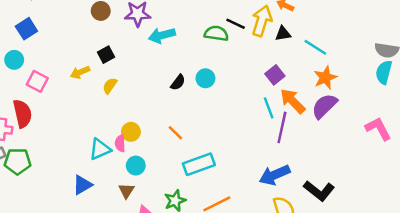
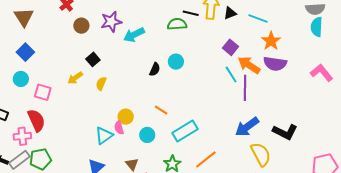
purple semicircle: (324, 106) -> (275, 64), turned -115
cyan circle: (136, 166) -> (147, 135), moved

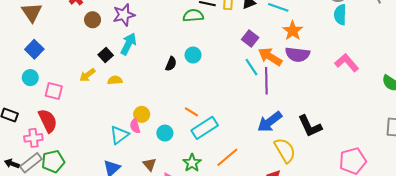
cyan arrow: (134, 35) -> (128, 44), moved, turned 145
yellow semicircle: (101, 84) -> (115, 80), turned 64
orange line: (161, 110) -> (191, 112), moved
black L-shape: (285, 132) -> (310, 126), turned 40

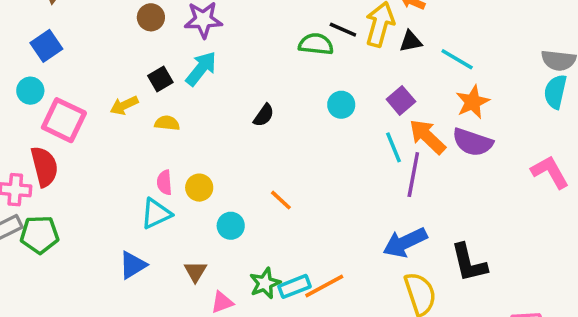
cyan circle: (193, 55) -> (341, 105), moved
pink square: (54, 91) -> (64, 120), size x1.4
pink semicircle: (135, 126) -> (164, 182), moved
cyan rectangle: (205, 128) -> (294, 286), moved, size x0.7

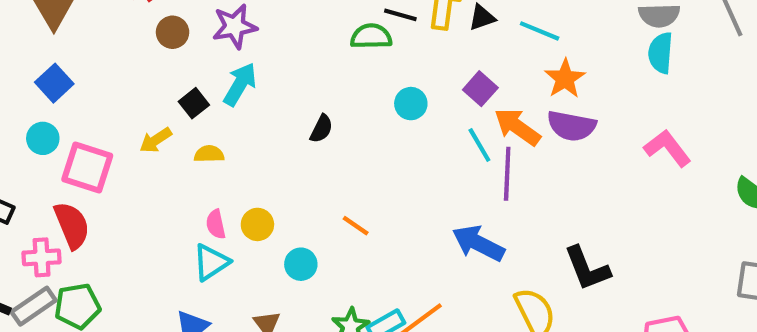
blue arrow: (405, 242) -> (478, 243), moved, turned 60

